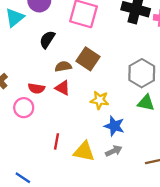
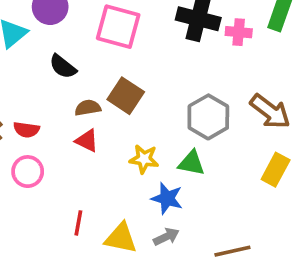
black semicircle: (47, 39) -> (63, 67), turned -84
red semicircle: (36, 88) -> (26, 130), moved
green triangle: (146, 103) -> (191, 163), moved

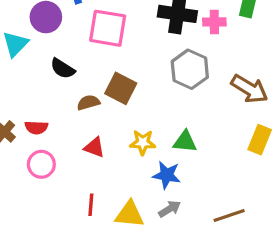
gray hexagon: (208, 117) -> (190, 69), moved
red triangle: (87, 141) -> (94, 147), moved

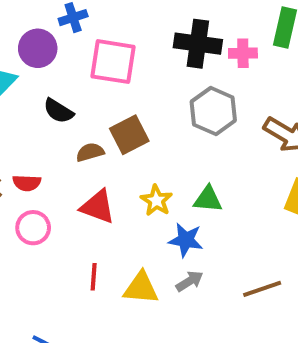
brown square: (121, 88) -> (129, 135), turned 36
yellow star: (143, 142) -> (156, 200), turned 30
red triangle: (94, 147) -> (98, 207), size x1.4

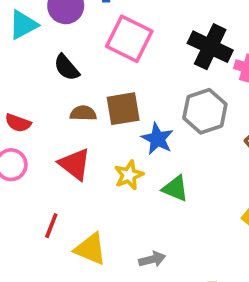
blue star: (186, 240) -> (157, 139), moved
gray arrow: (190, 281) -> (152, 259), moved

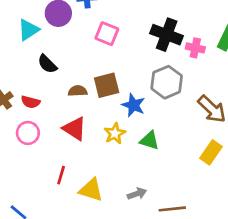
pink square: (129, 39) -> (107, 34), size x0.7
black semicircle: (67, 68) -> (47, 64), moved

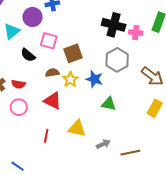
pink square: (107, 34) -> (49, 41), moved
brown square: (107, 85) -> (73, 53), moved
yellow star: (115, 133) -> (70, 79), moved
yellow triangle: (91, 190) -> (77, 128), moved

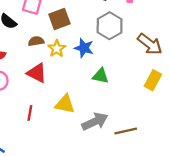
gray arrow: (103, 144) -> (95, 122), size x1.6

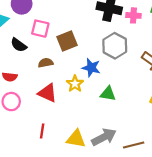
yellow star: (57, 49) -> (75, 84), moved
yellow triangle: (65, 104) -> (76, 139), moved

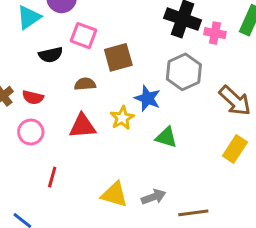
black semicircle: (19, 45) -> (51, 55), turned -56
red triangle: (47, 93) -> (82, 126), turned -36
red line: (42, 131) -> (52, 177), moved
gray arrow: (104, 137) -> (154, 197), size x0.7

